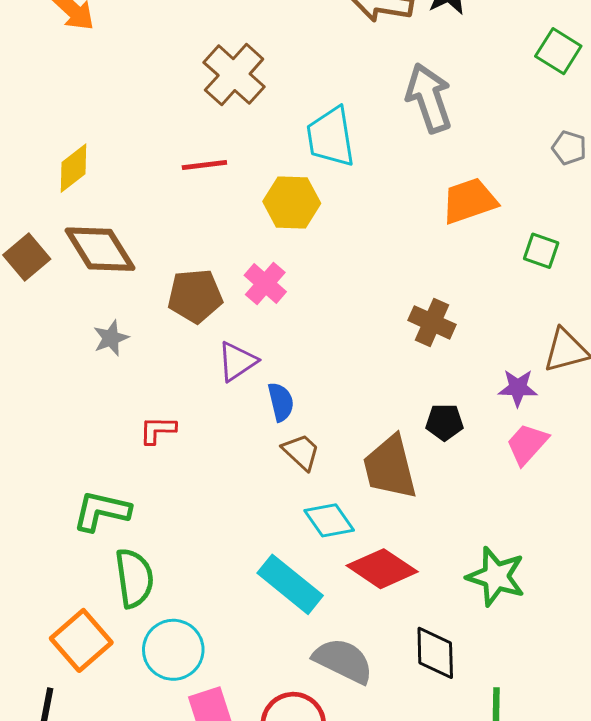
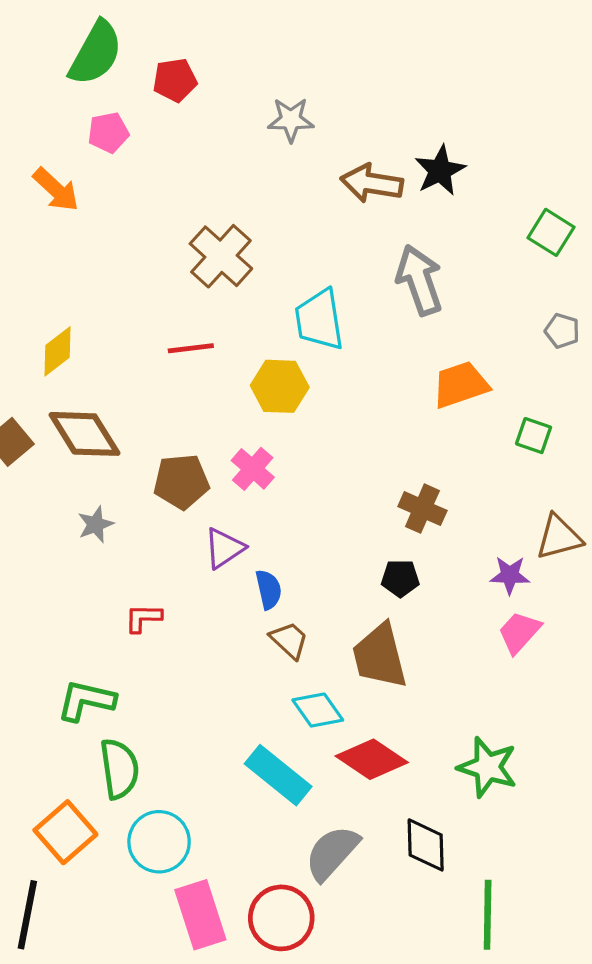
black pentagon: (444, 422) -> (400, 578), moved
gray semicircle: (343, 661) -> (332, 853), turned -74

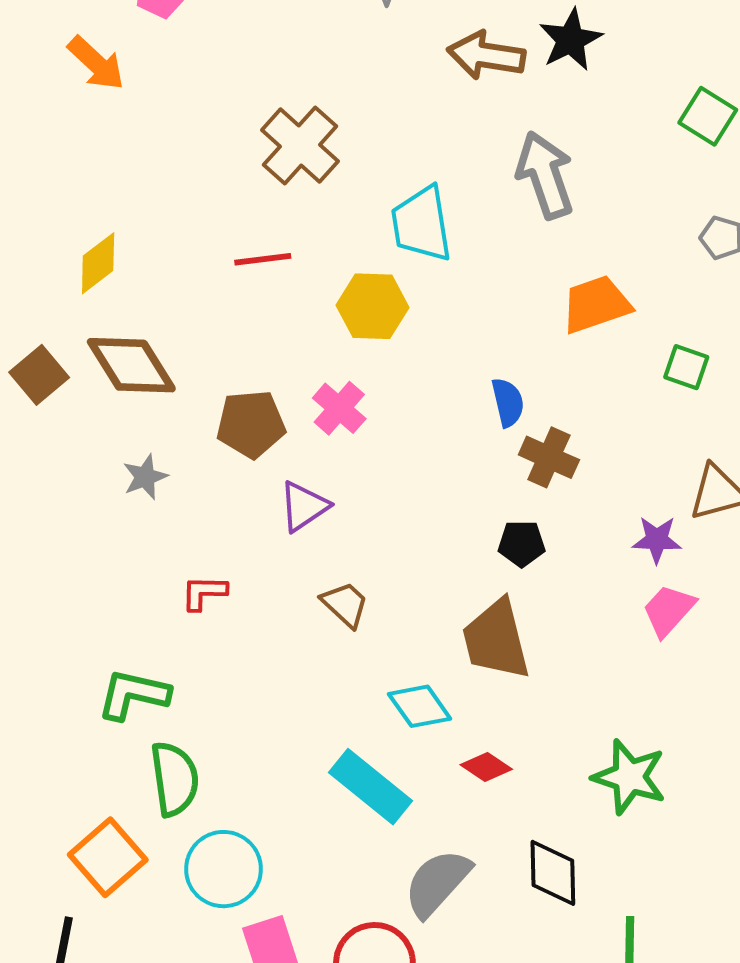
blue semicircle: (269, 589) -> (508, 402), moved
brown trapezoid: (289, 640) -> (345, 604), moved
red diamond: (372, 759) -> (486, 767), size x0.6

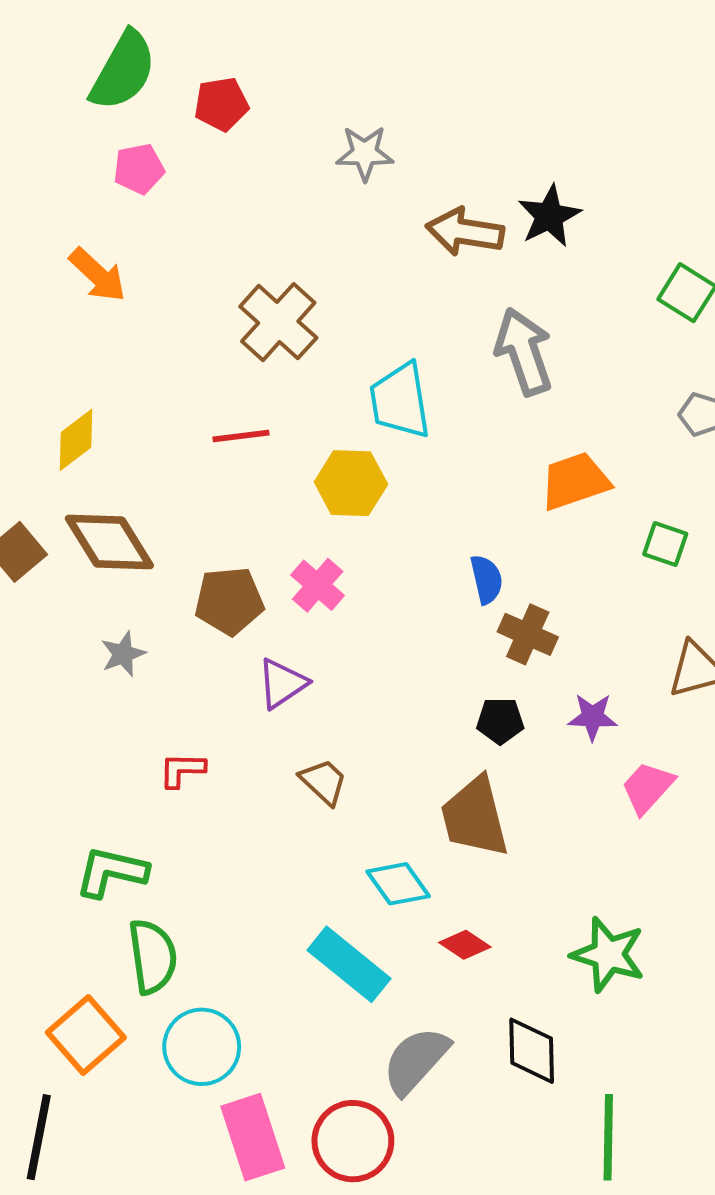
orange arrow: (96, 63) -> (98, 275), moved
purple star: (657, 540) -> (593, 717), moved

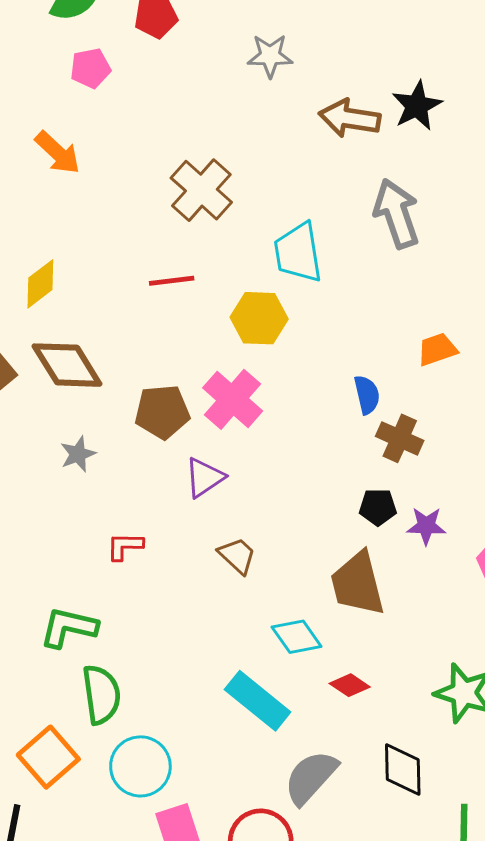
orange trapezoid: (575, 481) -> (437, 349), moved, size x0.7
pink cross: (318, 585) -> (233, 399), size x1.4
purple star: (593, 717) -> (426, 526), moved

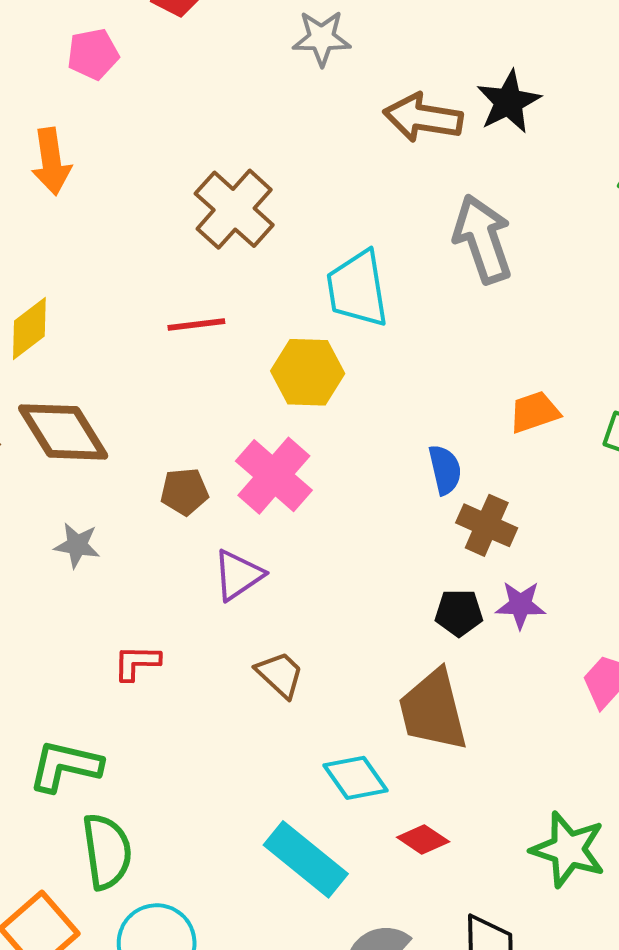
orange arrow: (58, 153) -> (51, 161), turned 39
brown pentagon: (162, 412) -> (184, 492), size x0.7
gray star: (78, 454) -> (77, 545), turned 30
purple star: (426, 526) -> (520, 605), moved

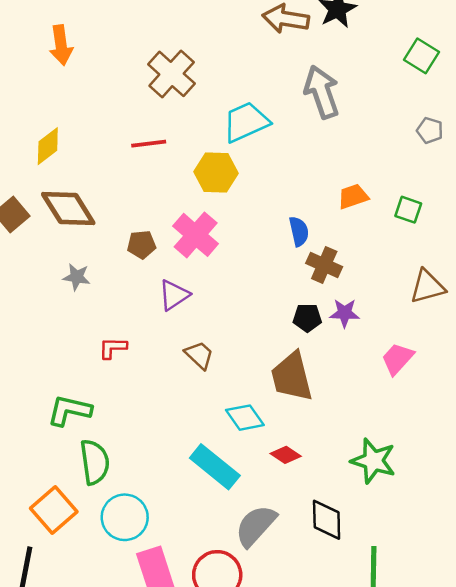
cyan trapezoid: (357, 289) -> (246, 122), turned 75

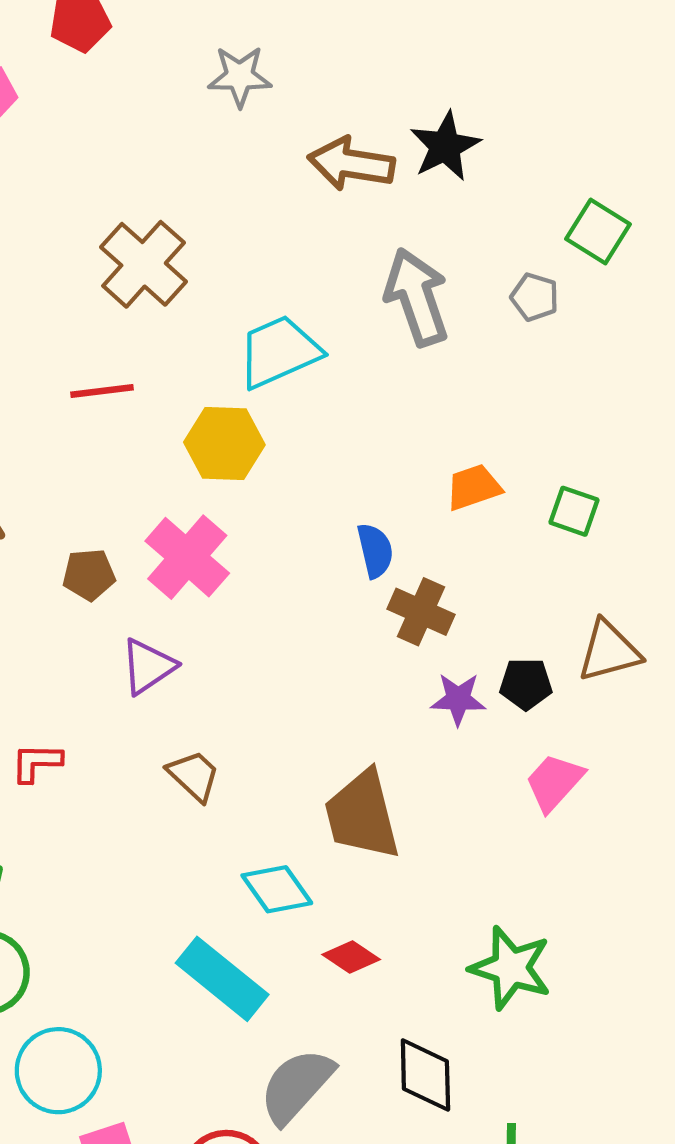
gray pentagon: (430, 130) -> (535, 297), moved
black pentagon: (307, 318) -> (526, 684), moved

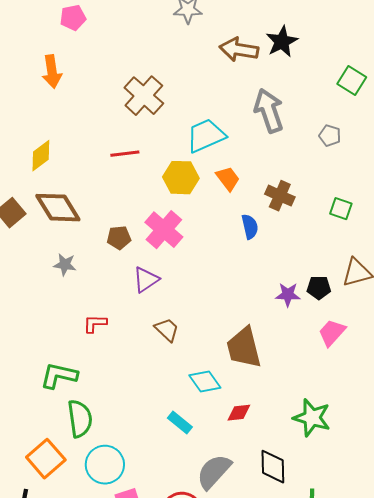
gray pentagon: (535, 297) -> (330, 136), moved
orange trapezoid: (473, 487) -> (228, 179), moved, turned 72
brown cross: (421, 612) -> (280, 196), moved
red diamond: (351, 957) -> (239, 413), turned -40
cyan rectangle: (222, 979) -> (180, 423), size x0.6

